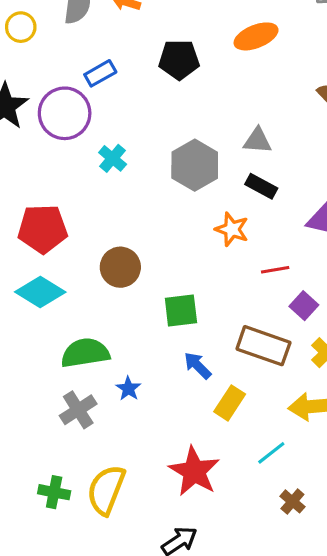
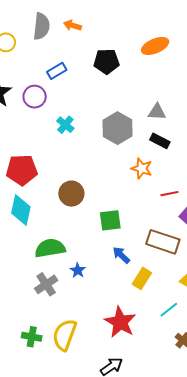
purple circle: (65, 113) -> (35, 97), size x0.7
cyan diamond: (40, 292) -> (21, 210), turned 72

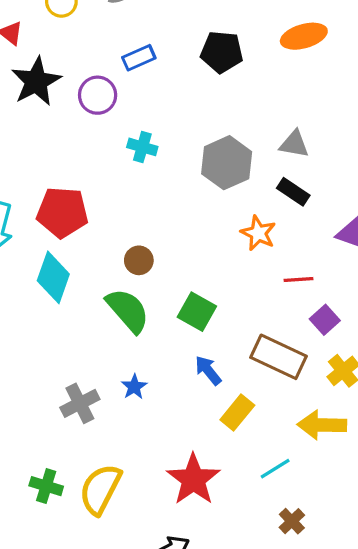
cyan cross: (65, 125) -> (142, 147), turned -30
brown circle: (71, 194) -> (139, 260), size x0.7
green square: (110, 220) -> (197, 312), turned 30
green semicircle: (50, 248) -> (128, 310), moved, turned 52

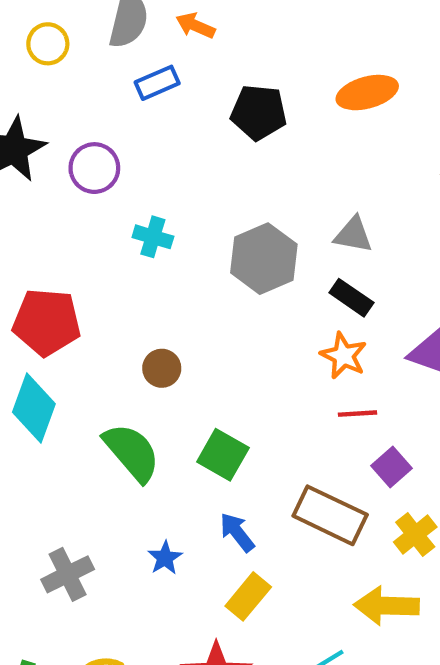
blue rectangle: (139, 58) -> (157, 83), moved
orange star: (258, 233) -> (344, 356), moved
brown circle: (139, 260) -> (162, 368), moved
blue star: (134, 387) -> (165, 558), moved
yellow rectangle: (237, 412) -> (248, 596), moved

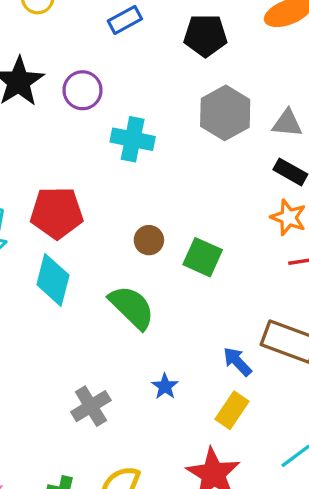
cyan cross: (153, 237) -> (133, 139), size x1.4
gray hexagon: (264, 259) -> (225, 113), moved
green square: (223, 455) -> (203, 257), moved
blue arrow: (237, 532) -> (237, 362), moved

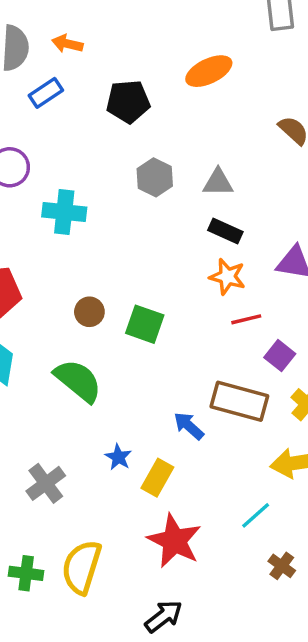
gray hexagon: (225, 113) -> (155, 177), size x0.7
yellow rectangle: (232, 410) -> (157, 478), moved

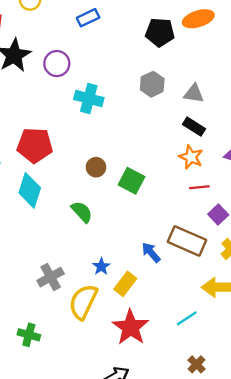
black pentagon: (128, 101) -> (160, 32), moved
green semicircle: (78, 381) -> (82, 212), size x0.7
brown cross: (282, 566) -> (197, 364), moved
yellow semicircle: (82, 567) -> (83, 302), moved

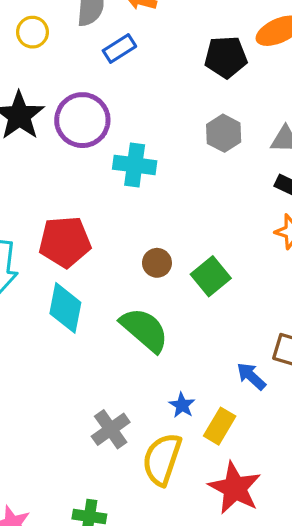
purple circle: (57, 64) -> (82, 120), size x1.4
green square: (132, 181) -> (211, 276), turned 30
green semicircle: (82, 212) -> (144, 330), size x1.5

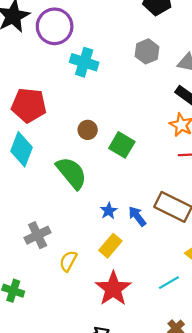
green square: (211, 276) -> (122, 145), turned -30
blue star: (182, 405) -> (109, 211), moved
yellow semicircle: (162, 459) -> (68, 261), size x0.6

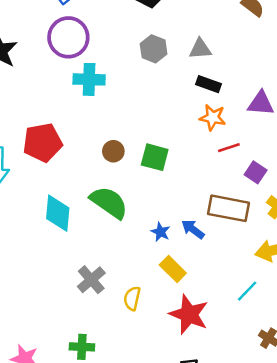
purple circle: (55, 26) -> (68, 37), moved
cyan diamond: (22, 149) -> (58, 213), moved
yellow rectangle: (110, 246) -> (173, 269), turned -70

